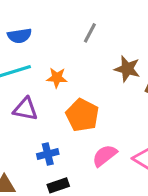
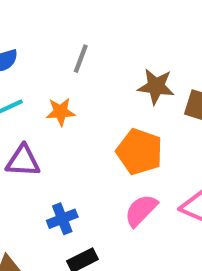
gray line: (90, 33) -> (81, 59), moved
orange pentagon: (82, 115) -> (139, 152), moved

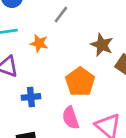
pink semicircle: (141, 210) -> (71, 118), turned -80
blue cross: (62, 219) -> (31, 97), moved

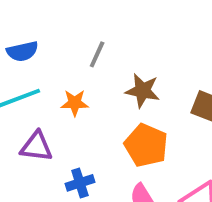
brown star: (102, 45) -> (143, 91), moved

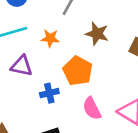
orange pentagon: (146, 145) -> (78, 71), moved

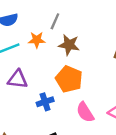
brown star: (97, 34) -> (69, 45), moved
orange star: (50, 38) -> (37, 40), moved

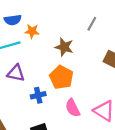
gray line: (55, 21) -> (92, 24), moved
orange star: (37, 40) -> (32, 31), moved

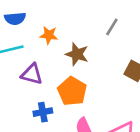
orange star: (32, 31) -> (49, 35), moved
purple triangle: (16, 73) -> (32, 74), moved

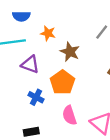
blue cross: (43, 112) -> (36, 97), turned 32

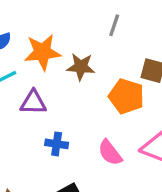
orange star: (48, 33) -> (43, 52), size x1.6
orange pentagon: (62, 82) -> (126, 96), moved

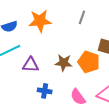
orange star: (43, 52) -> (40, 21), moved
brown star: (81, 67) -> (64, 63), moved

